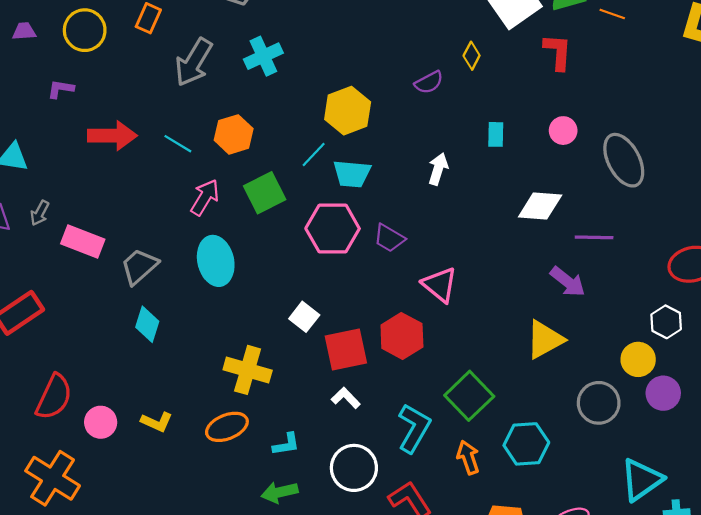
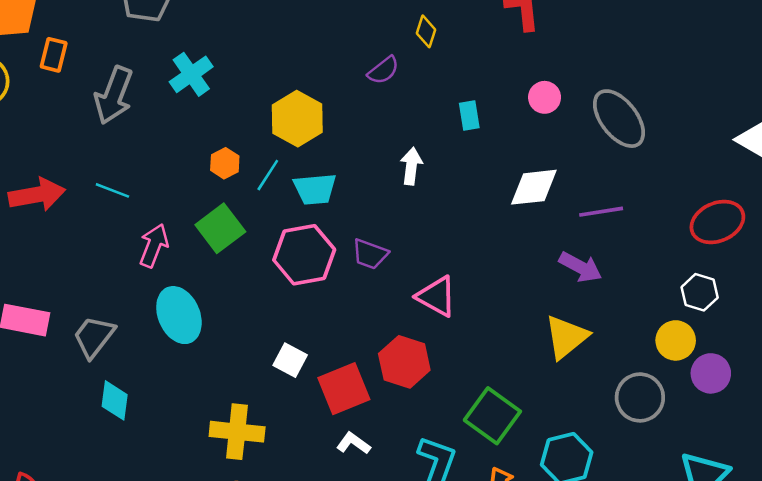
orange hexagon: (234, 134) -> (225, 163), moved, size x0.7

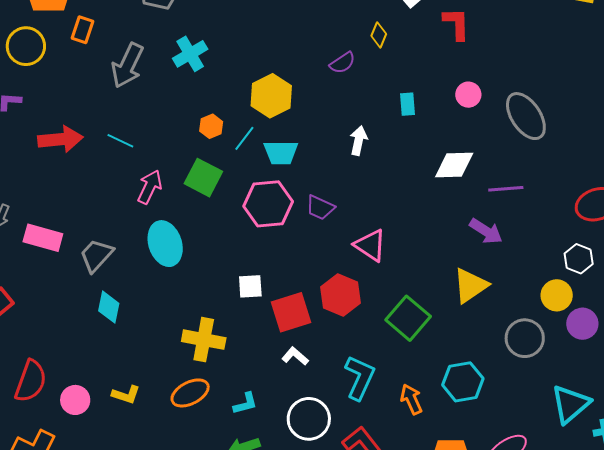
green square: (220, 228) -> (203, 178), turned -30
white square: (290, 360) -> (250, 286), turned -36
green square: (492, 416) -> (408, 318), moved

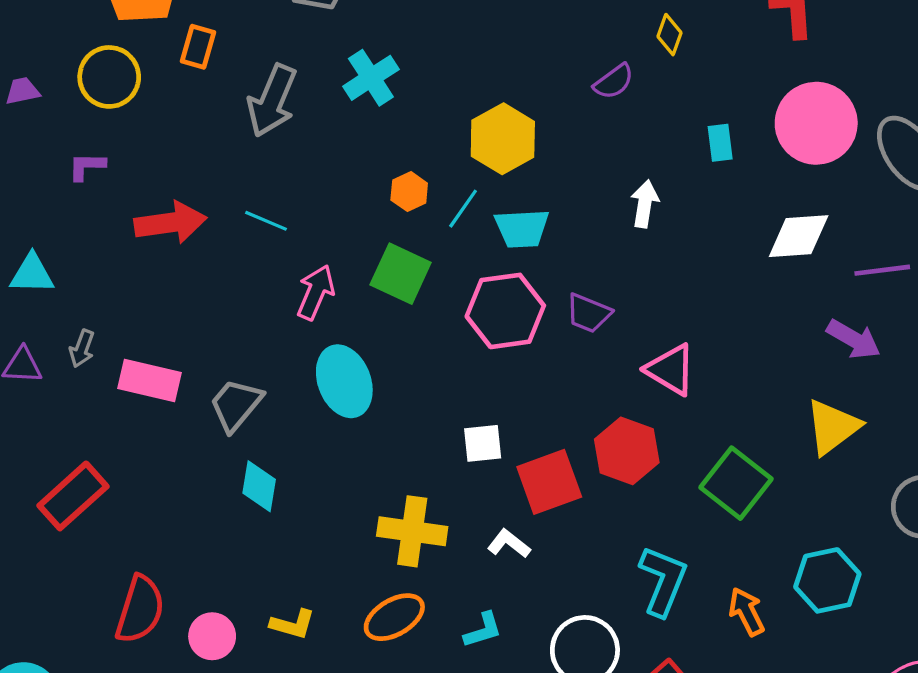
pink circle: (468, 95) -> (816, 123), size x2.0
white L-shape: (295, 356) -> (509, 544), moved

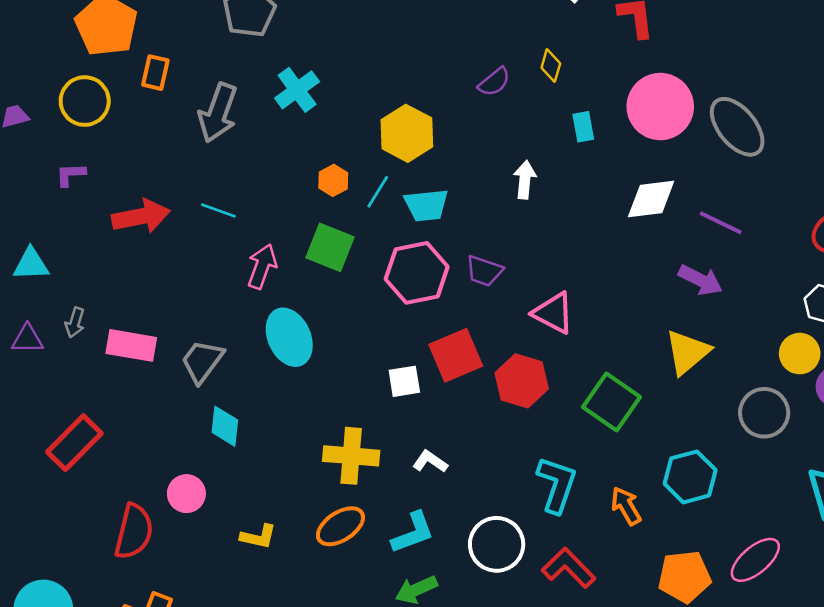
yellow diamond: (670, 35) -> (551, 66), moved
purple line: (882, 270) -> (721, 223), turned 36
red square: (549, 482) -> (456, 355), moved
cyan L-shape: (483, 630) -> (413, 533), size x1.4
pink circle: (212, 636) -> (186, 494), moved

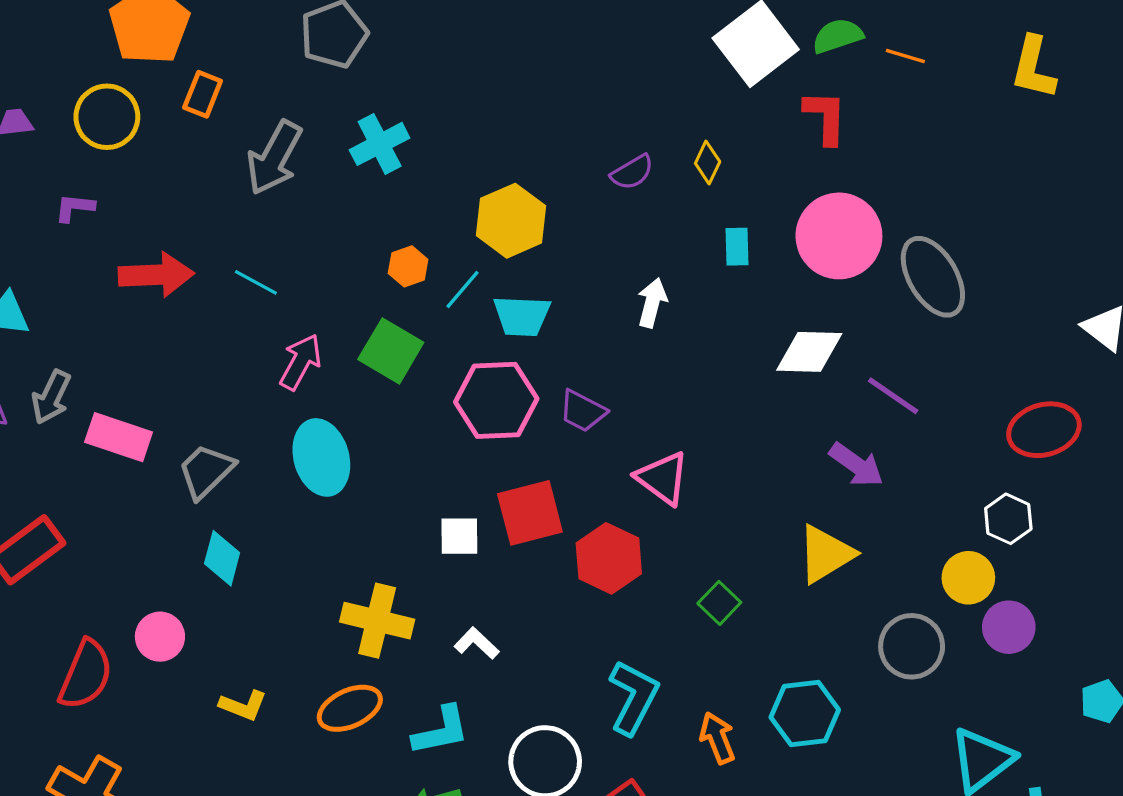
gray arrow: (75, 323) -> (51, 397), size x1.4
green square: (612, 402) -> (719, 603), size x0.6

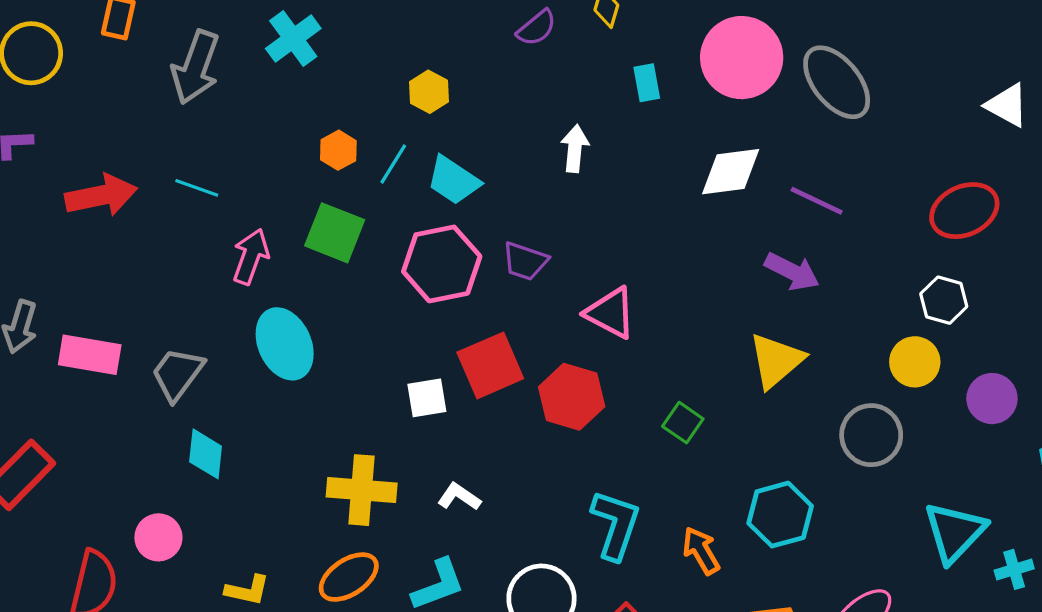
yellow hexagon: (511, 221) -> (429, 92), size x0.6
cyan trapezoid: (522, 316) -> (453, 180), turned 40
purple circle: (1009, 627) -> (992, 399), moved

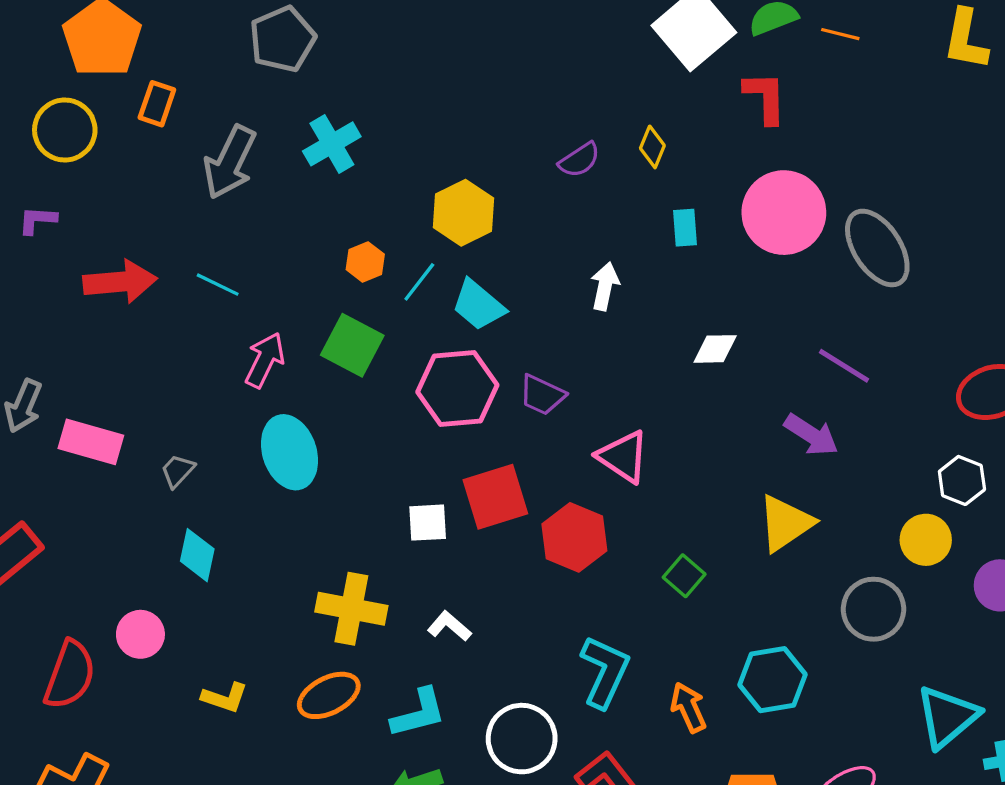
yellow hexagon: (429, 92) -> (463, 213), size x1.5
white diamond: (731, 172) -> (715, 349), moved, size x0.7
gray trapezoid: (177, 374) -> (178, 471), size x0.6

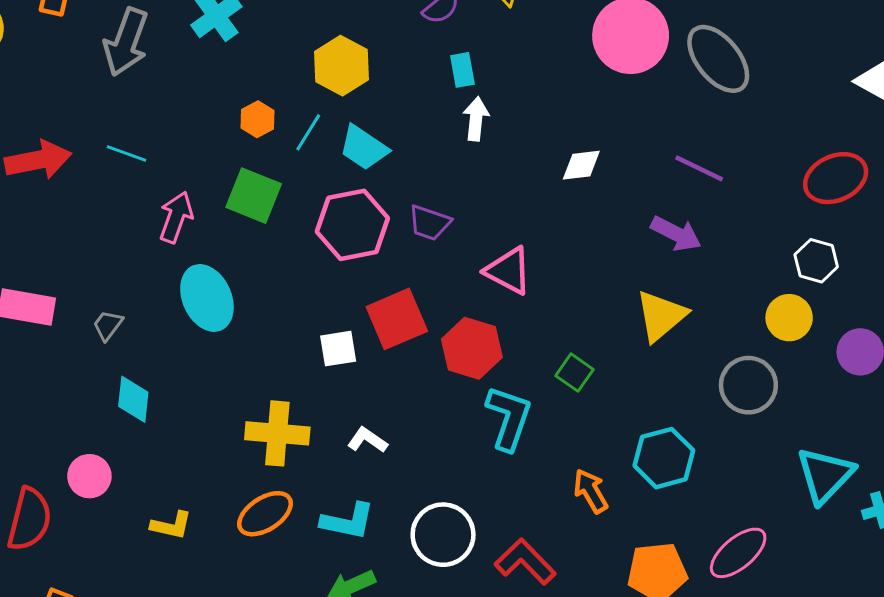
cyan rectangle: (685, 228) -> (462, 70), moved
cyan L-shape: (605, 672) -> (509, 418), moved
cyan L-shape: (419, 713) -> (348, 521), turned 32

